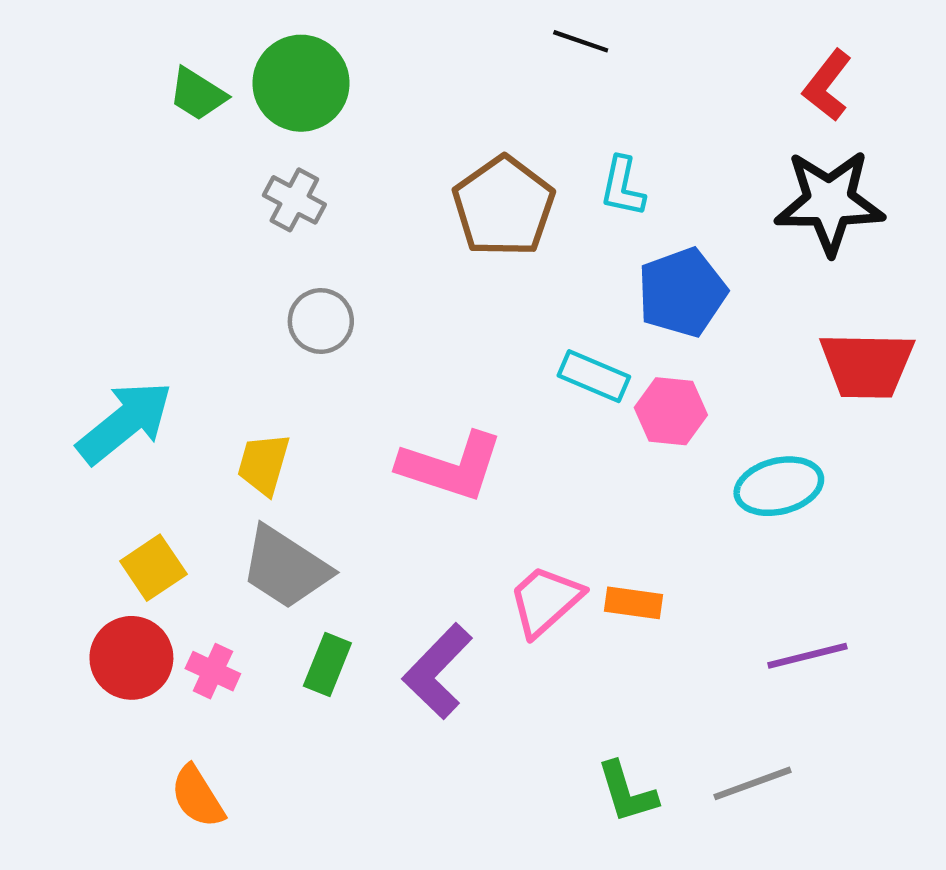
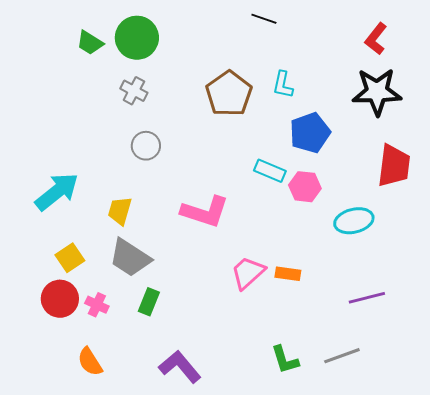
red trapezoid: (867, 365) -> (394, 166), turned -84
purple L-shape: (438, 671) -> (180, 367), moved, turned 96

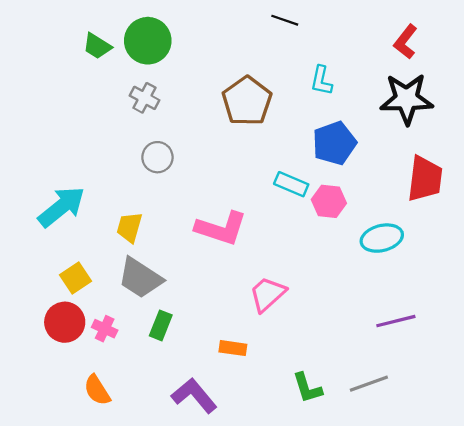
cyan L-shape: (283, 85) -> (321, 81), moved
orange rectangle: (288, 274) -> (233, 348), moved

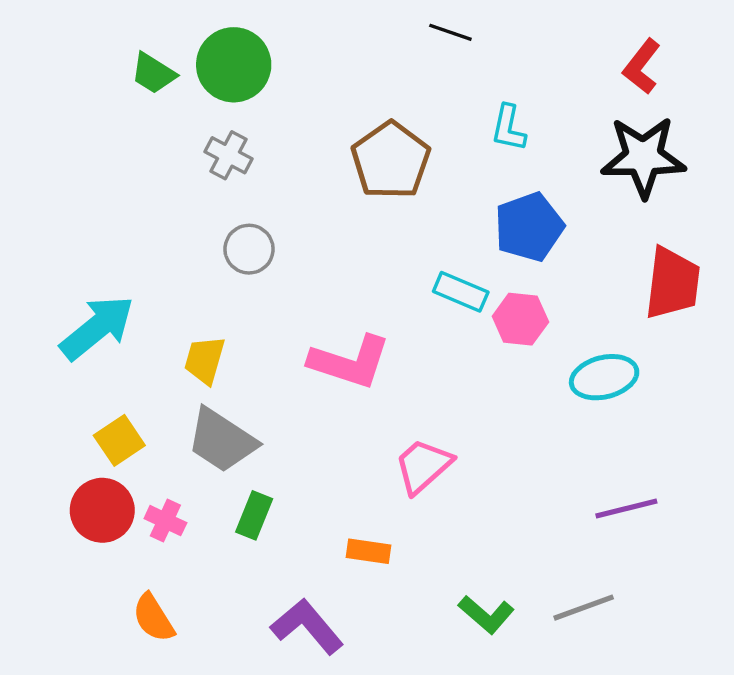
green L-shape: (307, 388) -> (486, 614), turned -32

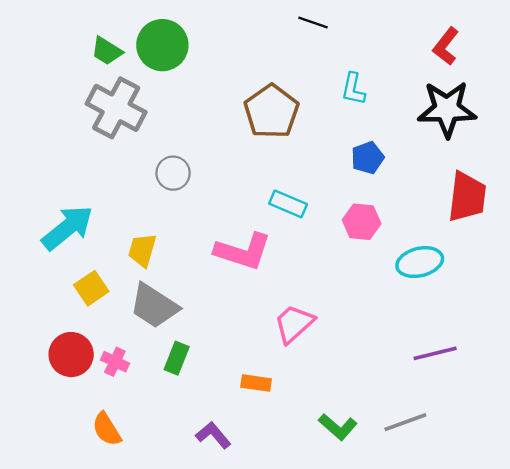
gray cross: (229, 155) -> (116, 108), moved, size x1.8
blue pentagon: (529, 227) -> (368, 158), size x0.7
cyan rectangle: (461, 292) -> (288, 204), moved
yellow square: (119, 440) -> (91, 288), moved
purple L-shape: (307, 626) -> (213, 435), size x0.7

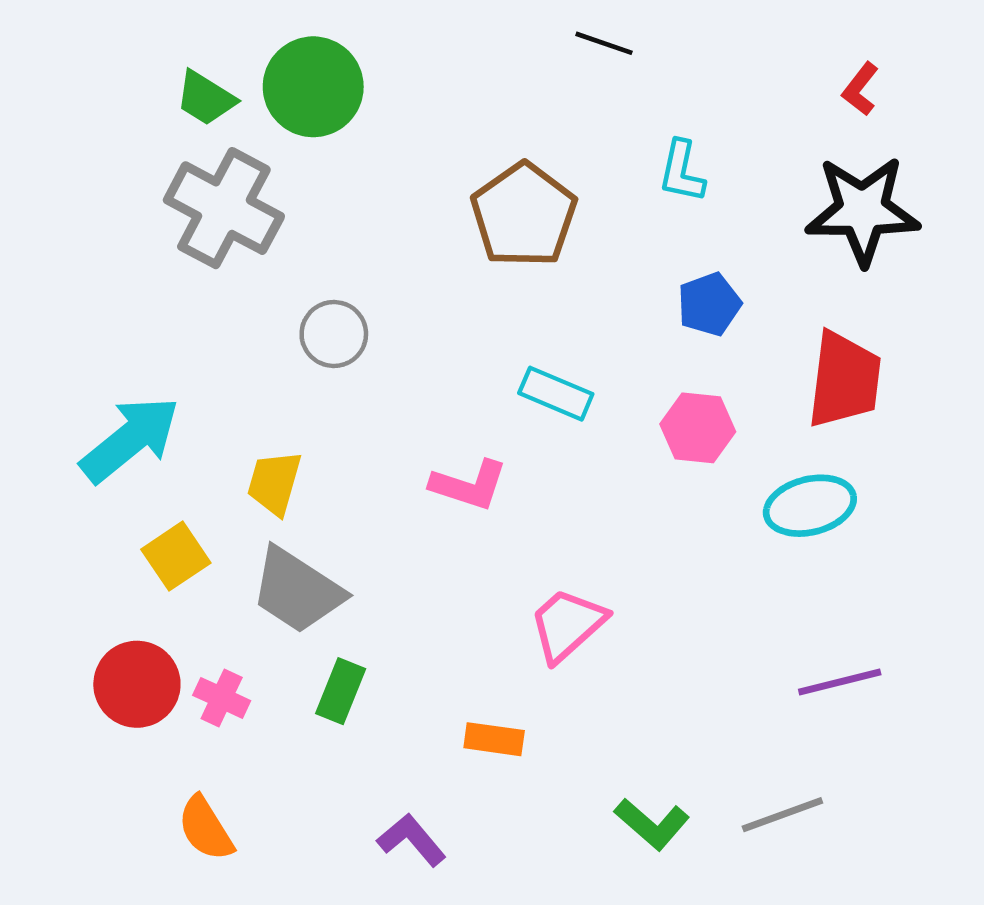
red L-shape: (446, 46) -> (860, 89), size x0.7
red trapezoid: (467, 197) -> (844, 380), moved
pink L-shape: (243, 251) -> (469, 485), size x0.7

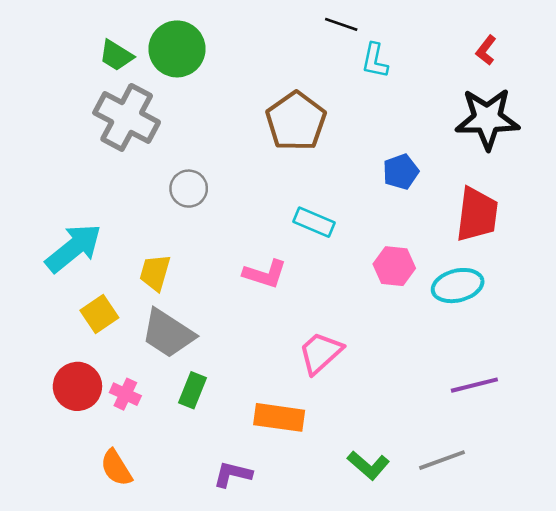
cyan L-shape: (682, 171) -> (375, 61), moved
pink hexagon: (698, 428) -> (394, 266), moved
orange rectangle: (494, 739) -> (279, 417), size x1.5
purple L-shape: (412, 840) -> (233, 474), turned -36

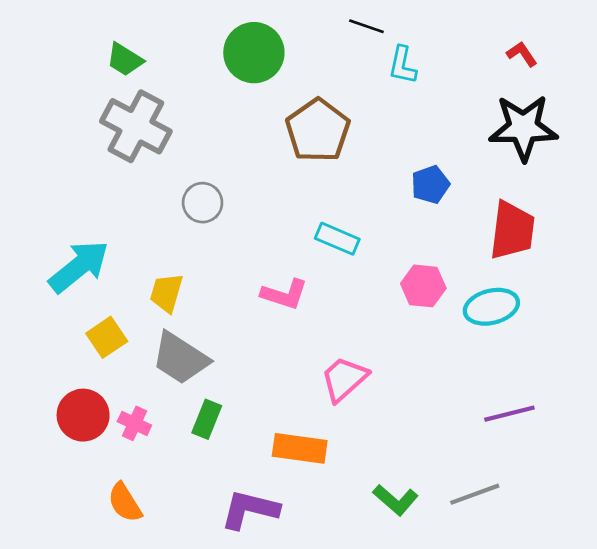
green circle: (177, 49) -> (254, 53), moved
red L-shape: (486, 50) -> (522, 54), turned 108
purple L-shape: (233, 474) -> (250, 510), size x1.4

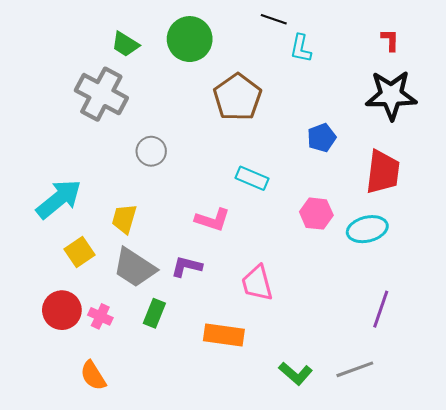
red L-shape: (522, 54) -> (390, 40), turned 35
green trapezoid: (125, 60) -> (125, 44), moved
pink trapezoid: (344, 379) -> (257, 283), turned -63
purple line: (509, 414) -> (381, 309), turned -57
purple L-shape: (250, 510) -> (187, 267), moved, size x0.7

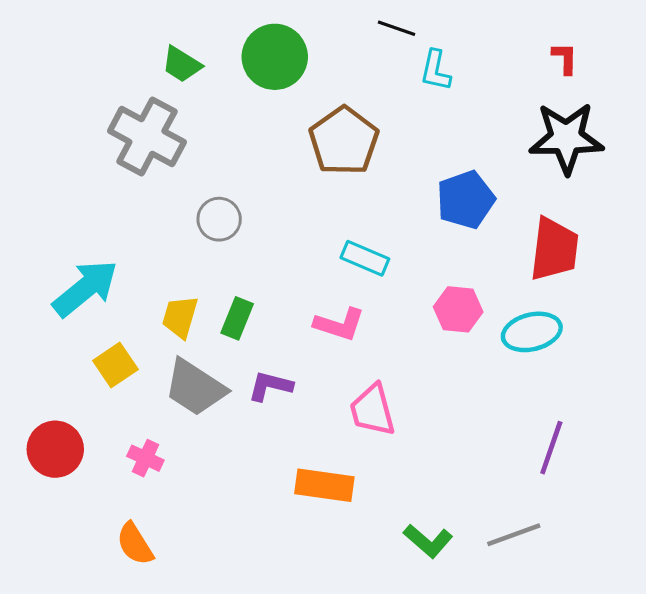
blue pentagon: (322, 138) -> (466, 200), size x1.4
pink L-shape: (212, 220) -> (339, 324), moved
red circle: (62, 310) -> (55, 449), moved
green rectangle: (154, 313) -> (237, 318), moved

